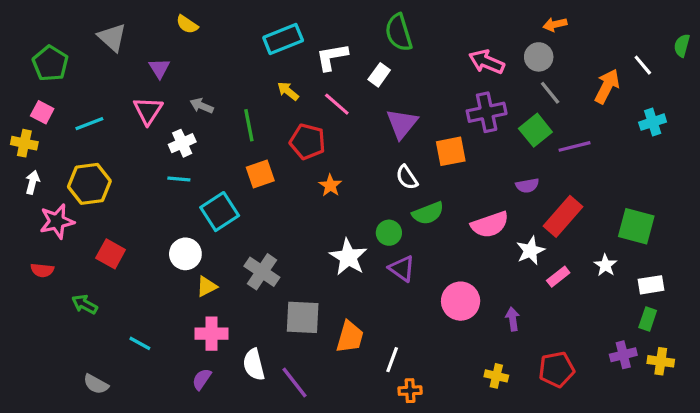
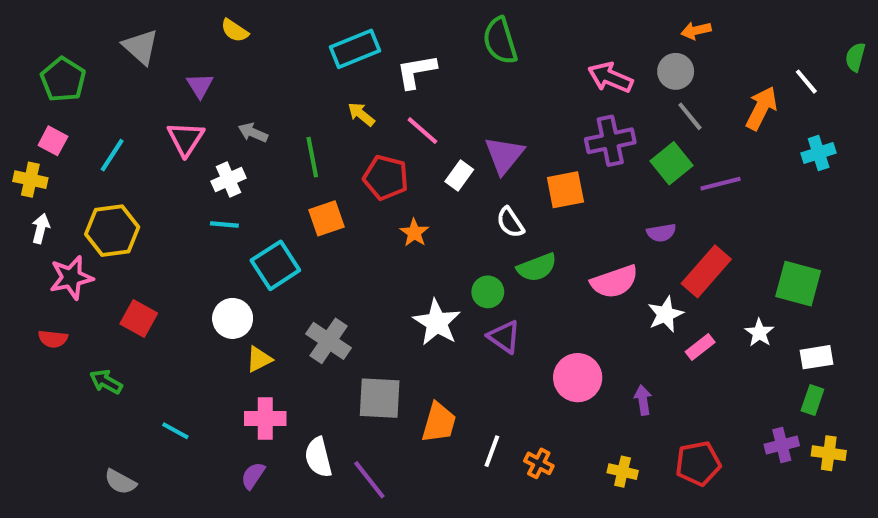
white rectangle: (379, 75) -> (459, 175), moved
cyan line: (89, 124) -> (112, 155), turned -36
orange cross: (410, 391) -> (539, 463), moved, turned 30

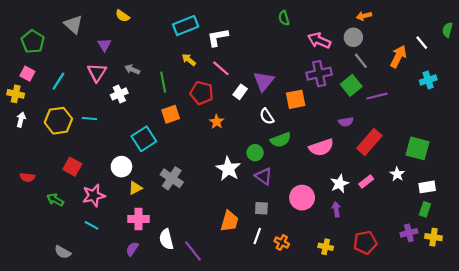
green semicircle: (500, 41) -> (284, 18), moved, size x0.6
cyan line: (224, 224) -> (89, 119), moved
pink star: (71, 278) -> (94, 195), moved
white star: (665, 314) -> (339, 184), moved
gray square: (380, 398) -> (261, 208), moved, size x0.6

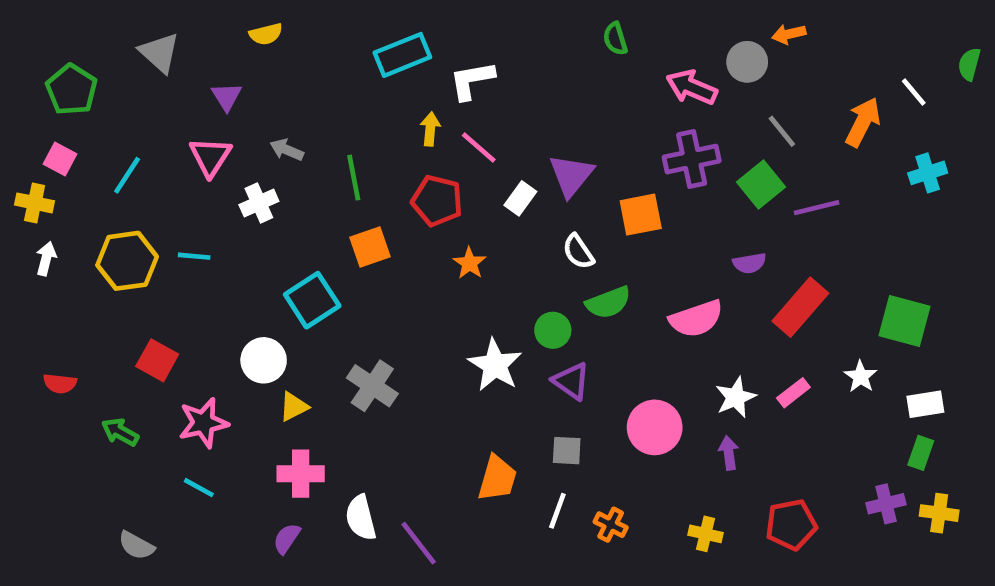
yellow semicircle: (123, 16) -> (266, 34), turned -48
gray circle: (353, 37) -> (747, 62), moved
yellow arrow: (189, 60) -> (430, 129), moved, turned 56

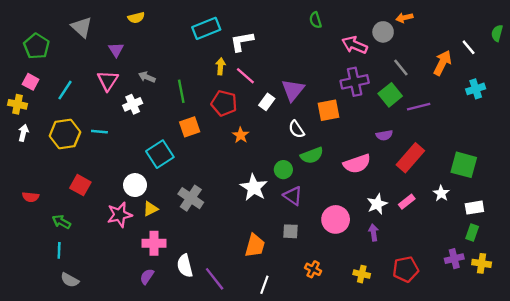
pink star: (203, 423) -> (120, 215), moved
cyan line: (199, 488) -> (59, 250), moved, turned 63
white line: (557, 511) -> (264, 285), moved

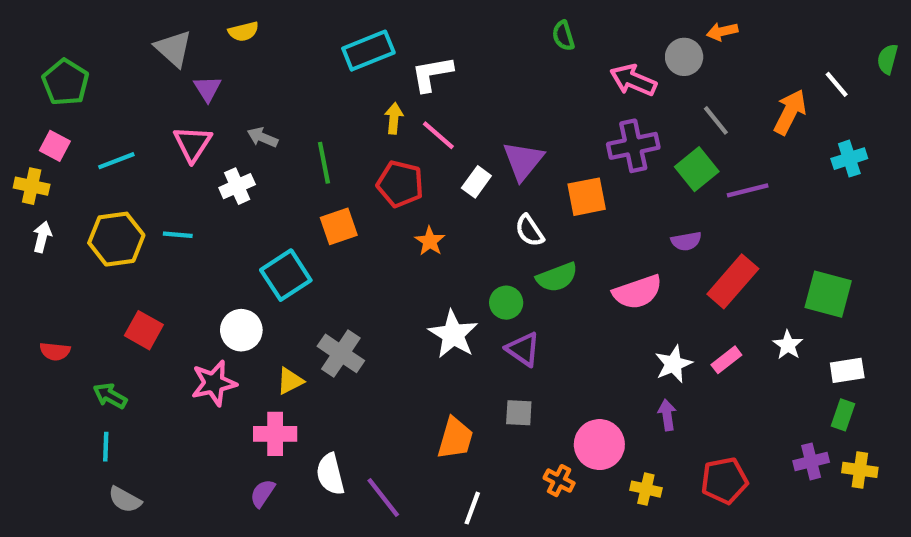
gray triangle: (82, 27) -> (174, 48), moved
cyan line: (65, 90) -> (116, 161), turned 36
yellow triangle: (150, 209) -> (290, 381), moved
pink circle: (336, 219) -> (599, 445), moved

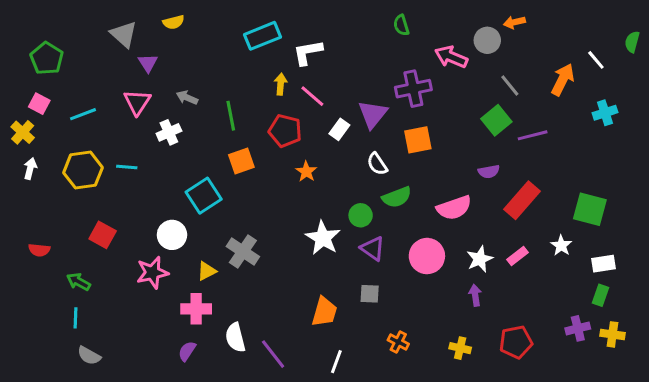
purple cross: (633, 146) -> (413, 89), moved
yellow cross: (32, 186) -> (23, 132), turned 30
pink circle: (599, 445) -> (427, 256), moved

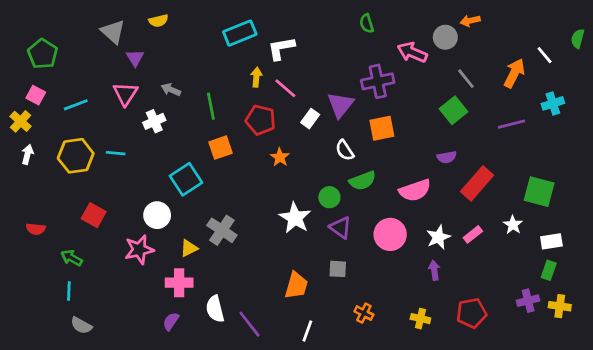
purple line: (533, 135) -> (511, 124), moved

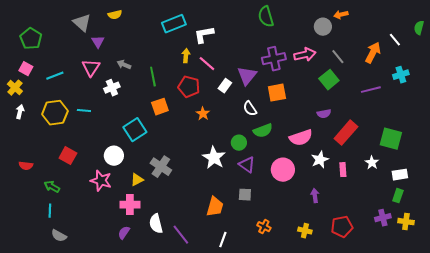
green semicircle: (367, 23) -> (266, 17), size x1.5
pink arrow: (412, 52) -> (305, 55), moved, turned 145
pink rectangle: (473, 234) -> (343, 170), turned -56
white star: (438, 237) -> (320, 160), moved
pink star: (139, 250) -> (101, 181), turned 30

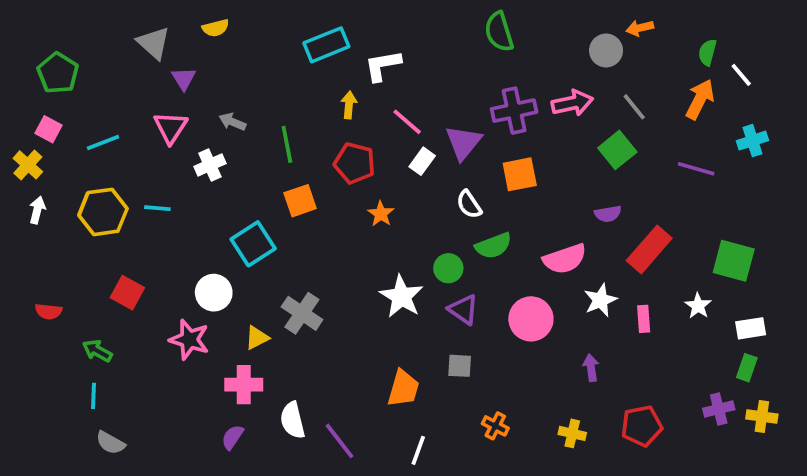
green semicircle: (419, 28) -> (707, 52), moved
pink line: (207, 64) -> (407, 122), moved
purple line: (371, 90) -> (696, 169), turned 30

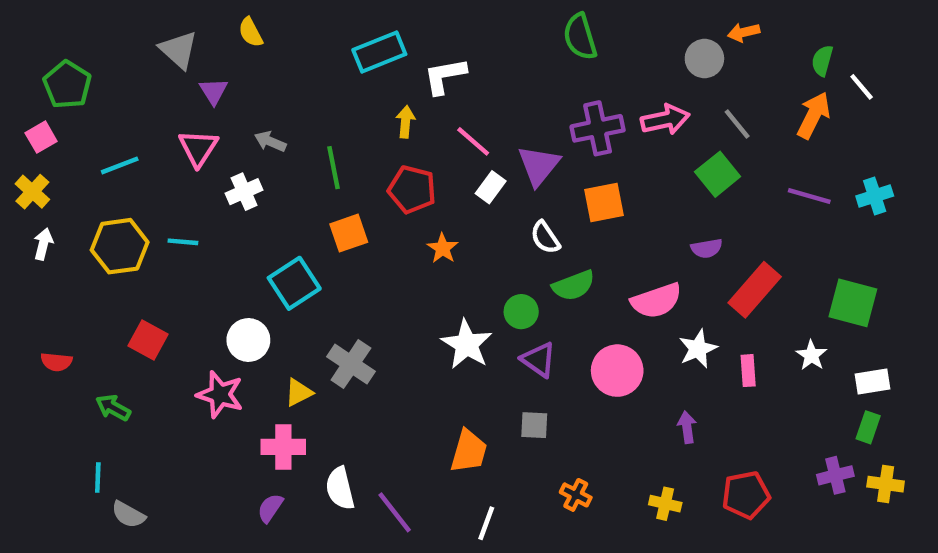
yellow semicircle: (216, 28) -> (251, 32), turned 76
pink square: (49, 129) -> (41, 137), moved, turned 32
cyan cross: (752, 141) -> (875, 196), moved
cyan line: (94, 396) -> (98, 477), moved

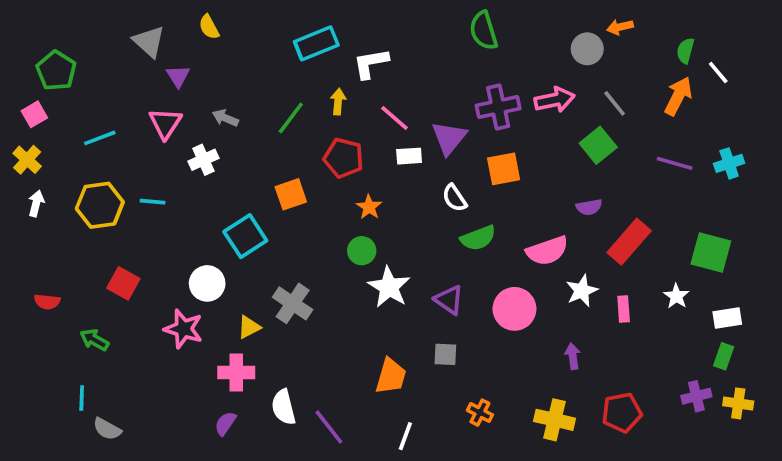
green line: (333, 168) -> (291, 118), moved, turned 48
white rectangle: (491, 187) -> (409, 156), turned 50
green circle: (521, 312) -> (362, 251), moved
yellow cross: (665, 504) -> (555, 420), size x1.5

